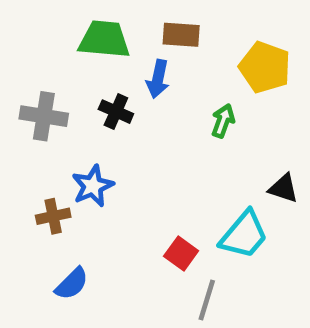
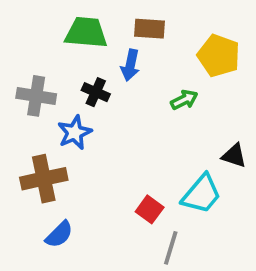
green arrow: (223, 121) -> (184, 100), turned 44
blue star: (93, 186) -> (75, 133), moved
brown cross: (53, 216) -> (44, 179), size x1.6

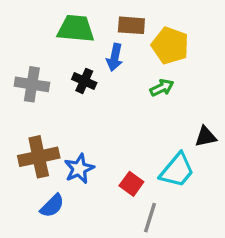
yellow pentagon: (219, 56) -> (170, 46), moved
blue star: (75, 133) -> (79, 169), moved
black triangle: (234, 156) -> (206, 137), turned -30

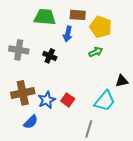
black cross: (84, 81) -> (50, 56), moved
red square: (131, 184) -> (68, 100), moved

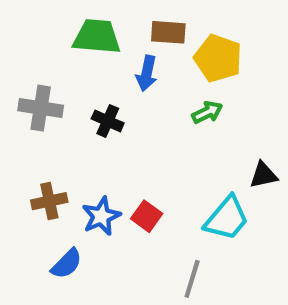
brown cross: (23, 93) -> (49, 201), size x0.7

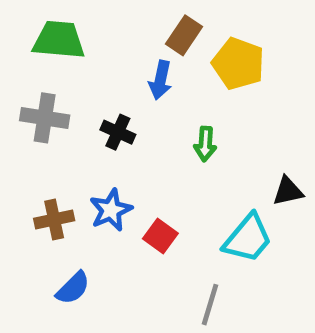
brown rectangle: (168, 32) -> (184, 35), turned -60
green trapezoid: (97, 37) -> (59, 40), moved
green arrow: (207, 112) -> (205, 144), moved, turned 120
blue star: (101, 216) -> (111, 210), moved

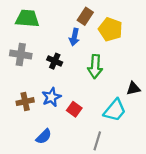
green arrow: (205, 144) -> (95, 67), size x1.5
blue semicircle: (73, 288) -> (44, 137), moved

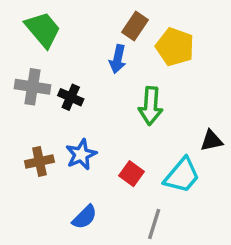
green trapezoid: (27, 18) -> (43, 29), turned 45
black cross: (55, 61) -> (71, 97), moved
red square: (74, 109) -> (132, 174), moved
blue semicircle: (44, 137) -> (85, 217), moved

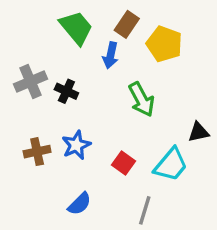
green trapezoid: (43, 29) -> (76, 28), moved
gray cross: (33, 87) -> (31, 81), turned -32
green arrow: (151, 106) -> (141, 99), turned -32

